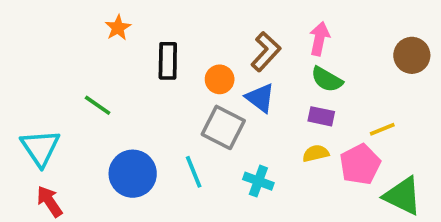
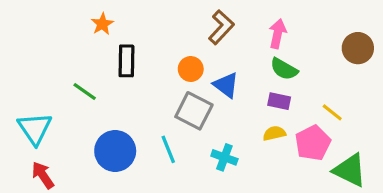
brown L-shape: (266, 52) -> (221, 27), moved
black rectangle: (168, 61) -> (126, 61), moved
yellow line: (382, 129) -> (332, 112), turned 60

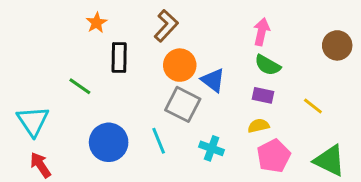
brown L-shape: (221, 27) -> (166, 26), moved
orange circle: (191, 69) -> (180, 65), size x1.4
pink pentagon: (313, 143) -> (274, 156), moved

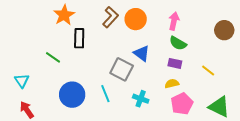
orange star: (96, 23) -> (64, 15), size x1.5
orange circle: (180, 65) -> (136, 19), moved
cyan triangle: (33, 121) -> (22, 81), size x0.7

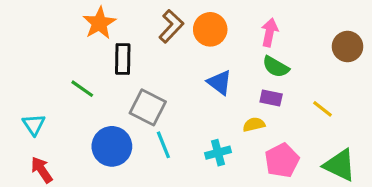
gray square: (122, 69) -> (148, 107), moved
yellow semicircle: (172, 84) -> (254, 125), moved
cyan cross: (141, 99) -> (218, 153), turned -35

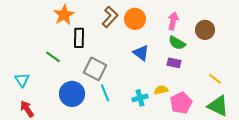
brown circle: (348, 47) -> (205, 30), moved
yellow line: (323, 109) -> (215, 79), moved
yellow semicircle: (254, 125) -> (161, 90), moved

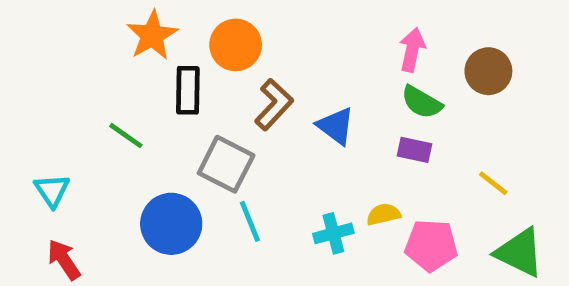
brown L-shape: (110, 17) -> (274, 105), moved
orange circle: (135, 19) -> (236, 45), moved
yellow line: (215, 79) -> (493, 183), moved
pink pentagon: (181, 103) -> (431, 245), turned 30

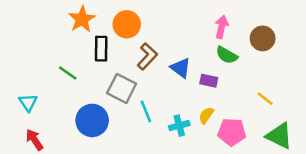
purple rectangle: (414, 150) -> (209, 81), moved
yellow semicircle: (383, 214) -> (206, 115), turned -42
cyan line: (250, 221) -> (146, 111), moved

